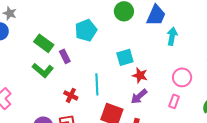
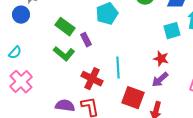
cyan square: (125, 57) -> (172, 31), moved
red cross: (71, 95) -> (92, 79), size x1.5

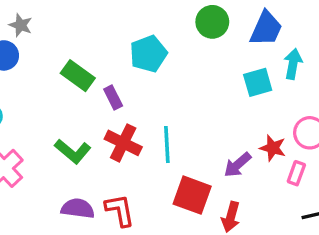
green L-shape: (64, 54) -> (73, 151), moved
red star: (161, 59) -> (273, 148), moved
red cross: (92, 79) -> (123, 143), moved

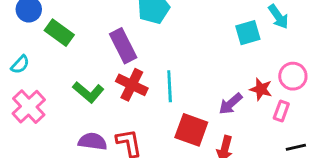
cyan arrow: (293, 64) -> (278, 17), turned 135
green rectangle: (78, 76) -> (59, 33), moved
purple rectangle: (113, 98) -> (123, 46), size x1.6

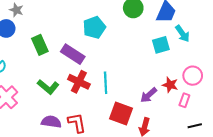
green rectangle: (59, 33) -> (40, 45), moved, turned 30
purple rectangle: (123, 46) -> (73, 54), turned -30

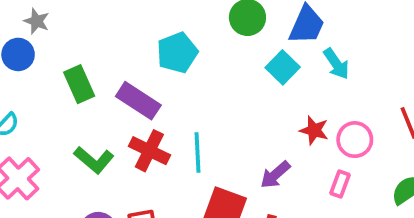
cyan square: (161, 45) -> (283, 67), moved, turned -30
red star: (170, 85) -> (314, 130), moved

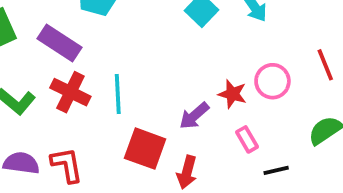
red star: (314, 130) -> (232, 94), moved
pink rectangle: (340, 184) -> (247, 139), moved, turned -50

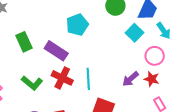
pink circle: (272, 81) -> (155, 56), moved
purple arrow: (194, 116) -> (130, 79), moved

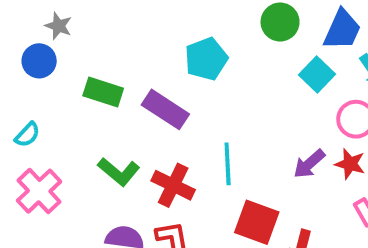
green rectangle: (24, 42) -> (103, 92), turned -48
red cross: (62, 78) -> (173, 185), moved

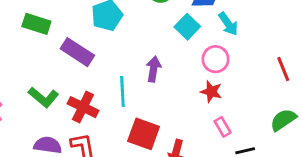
green rectangle: (103, 92) -> (36, 24), moved
purple arrow: (309, 164) -> (153, 69), moved, turned 140

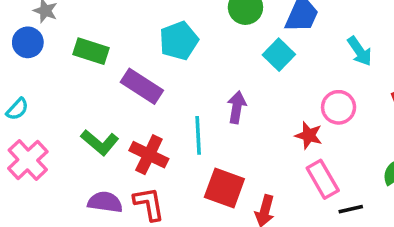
cyan arrow: (228, 24) -> (360, 51), moved
pink circle: (216, 59) -> (339, 107), moved
pink rectangle: (223, 127) -> (323, 179), size x1.5

